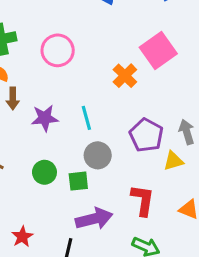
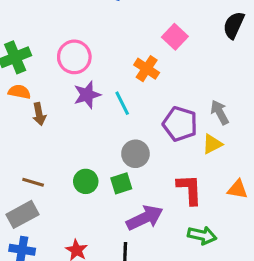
pink square: (158, 50) -> (175, 37), size x0.7
purple star: (45, 118) -> (87, 95), moved
cyan line: (86, 118) -> (122, 103), moved

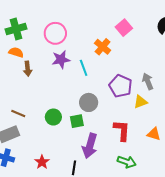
purple arrow: (145, 218) -> (90, 146), turned 125

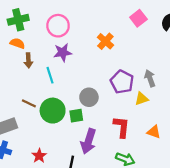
pink square: (124, 28) -> (138, 18), moved
cyan line: (84, 68) -> (50, 75), moved
brown line: (18, 114) -> (29, 103), moved
green circle: (53, 117) -> (53, 111), size x1.5

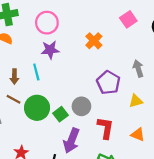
brown arrow: (28, 60) -> (14, 77), moved
gray arrow: (150, 78) -> (138, 69), moved
gray circle: (89, 97) -> (81, 106), moved
yellow triangle: (142, 99) -> (136, 101), moved
green square: (76, 116) -> (61, 114), turned -32

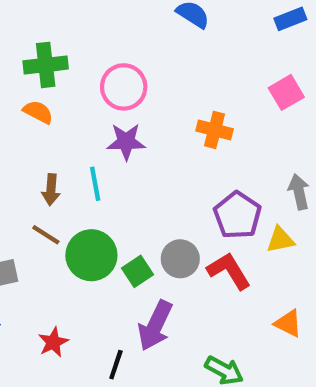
orange cross: (94, 41) -> (215, 130), turned -35
yellow triangle: (136, 101) -> (280, 240), moved
red L-shape: (106, 128) -> (229, 271), moved, turned -45

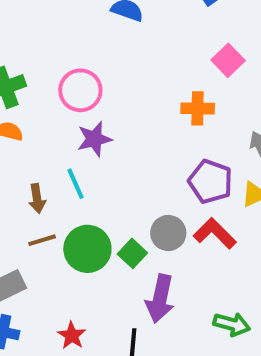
orange cross: (215, 130) -> (198, 108), moved
brown line: (46, 235) -> (42, 240), turned -36

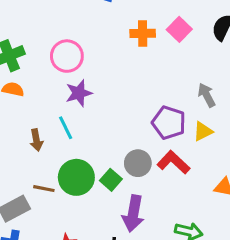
orange cross: (198, 108) -> (143, 33), moved
brown line: (42, 240) -> (44, 189), moved, turned 30

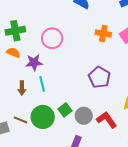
purple star: (79, 93) -> (34, 63), moved
purple pentagon: (169, 123) -> (99, 77), moved
green square: (111, 180) -> (65, 110), moved

